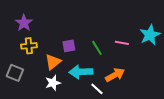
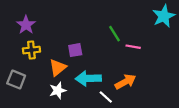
cyan star: (150, 35) -> (164, 16), moved
green line: (97, 48) -> (115, 34), moved

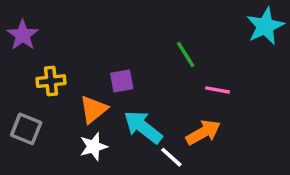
purple star: (26, 25) -> (23, 35), moved
pink line: (133, 47) -> (217, 90), moved
cyan arrow: (88, 78) -> (143, 127), turned 40

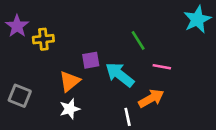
yellow cross: (51, 81) -> (43, 39), moved
cyan arrow: (143, 127) -> (120, 75), moved
white line: (171, 157) -> (128, 117), turned 36

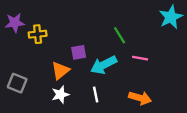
purple star: (17, 26) -> (15, 23), turned 30
cyan arrow: (120, 75) -> (104, 65), turned -65
orange arrow: (151, 98) -> (140, 98), moved, turned 45
white line: (128, 117) -> (96, 94), moved

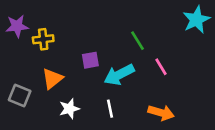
pink line: (140, 58) -> (161, 67), turned 49
orange triangle: (60, 71) -> (52, 79), moved

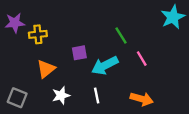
gray square: (20, 96) -> (17, 98), moved

